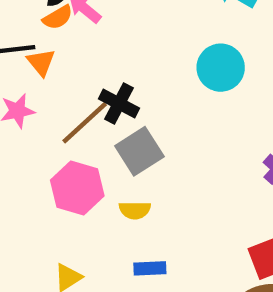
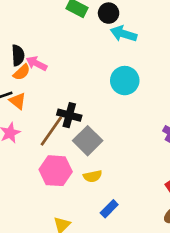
blue rectangle: (150, 268) -> (109, 209), turned -30

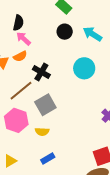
black circle: (109, 13) -> (65, 32), moved
black semicircle: (18, 55) -> (18, 23), moved
orange semicircle: (22, 72) -> (20, 56), moved
black cross: (69, 115) -> (41, 72), moved

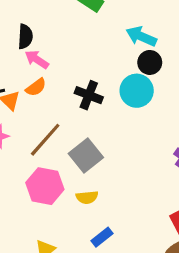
black circle: (65, 32) -> (150, 62), moved
black cross: (41, 72) -> (89, 95), moved

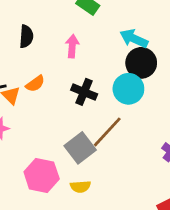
pink arrow: (37, 59) -> (72, 46), moved, turned 60
black circle: (150, 62) -> (141, 63), size x1.4
brown line: (45, 140) -> (107, 132), moved

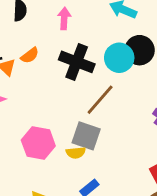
black circle: (141, 63) -> (140, 50), moved
black cross: (84, 92) -> (77, 62), size x1.4
gray square: (80, 148) -> (86, 136), moved, turned -32

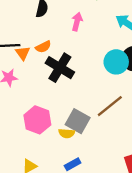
black cross: (77, 62) -> (60, 68), moved
brown line: (100, 100) -> (110, 106), moved

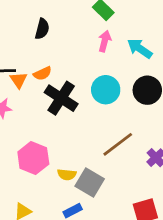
pink arrow: (77, 22) -> (105, 41), moved
cyan circle: (116, 62) -> (106, 90), moved
gray square: (78, 121) -> (90, 183), moved

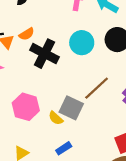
yellow semicircle: (67, 175) -> (56, 118), turned 42
gray square: (90, 183) -> (71, 108), moved

